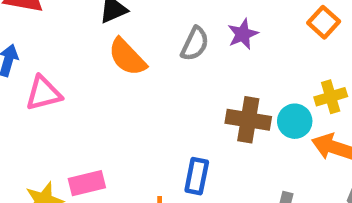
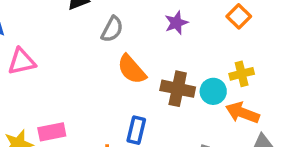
gray semicircle: (195, 44) -> (112, 29), moved
orange semicircle: (127, 57) -> (132, 69), moved

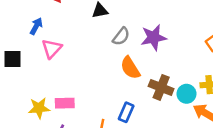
purple star: (176, 23) -> (154, 37), moved, size x1.5
pink triangle: (22, 62) -> (52, 49), turned -45

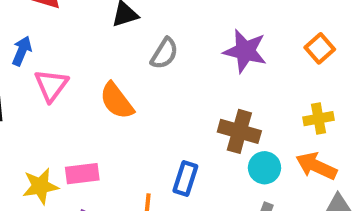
purple star: (154, 37) -> (245, 51), moved, turned 30
orange semicircle: (130, 68) -> (117, 101), moved
cyan circle: (186, 94) -> (264, 168), moved

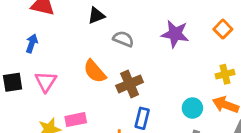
gray semicircle: (164, 53) -> (123, 39), turned -96
pink triangle: (51, 85) -> (46, 82), moved
brown cross: (239, 131) -> (130, 84), moved, turned -35

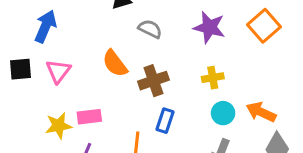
orange square: (223, 29) -> (264, 26), size x1.5
blue arrow: (32, 43) -> (45, 26), size x1.5
yellow cross: (225, 74) -> (213, 78), moved

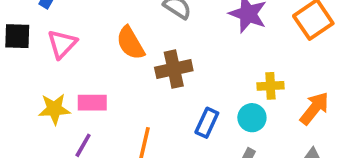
yellow cross: (213, 78) -> (270, 86), moved
orange arrow: (261, 112) -> (314, 108), moved, turned 96
blue rectangle: (165, 121) -> (207, 123), moved

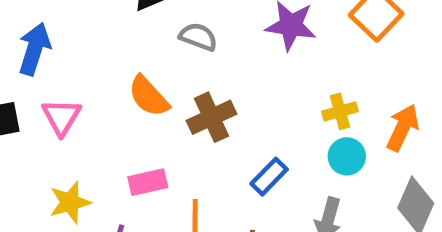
pink rectangle: (92, 103) -> (148, 182), moved
cyan circle: (252, 118) -> (347, 156), moved
blue rectangle: (207, 123) -> (269, 177), turned 32

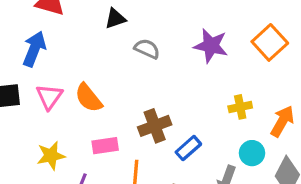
orange semicircle: (149, 96) -> (88, 98), moved
brown cross: (212, 117) -> (155, 126), moved
cyan circle: (347, 156) -> (252, 153), moved

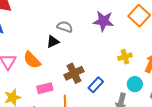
black triangle: (115, 18) -> (53, 42), moved

